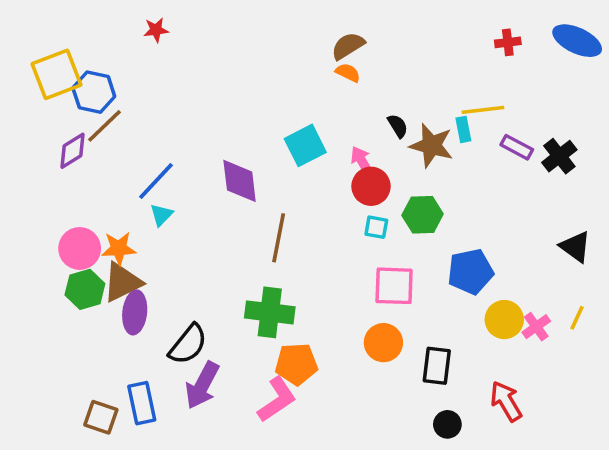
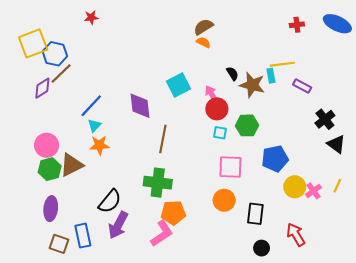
black cross: (559, 156) -> (325, 119), moved
orange star: (119, 248) -> (100, 145), moved
purple ellipse: (135, 312) -> (51, 209), moved

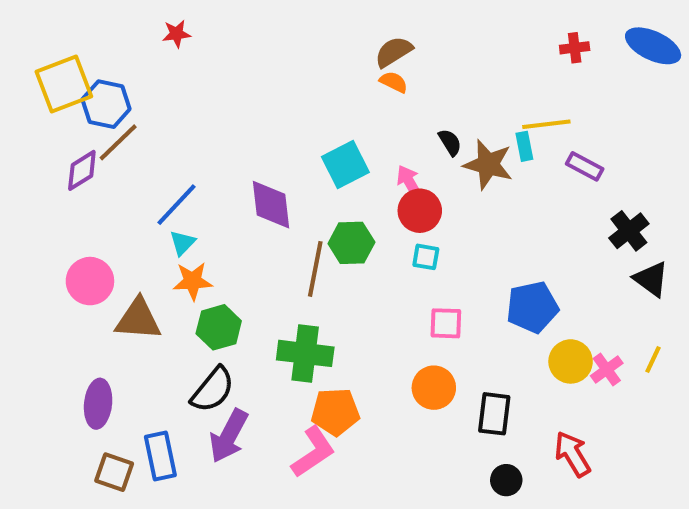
green hexagon: (247, 125) -> (351, 243), moved
brown triangle: (71, 165) -> (138, 319), turned 30
pink square: (230, 167) -> (446, 323), size x0.7
green hexagon: (50, 169) -> (219, 327), moved

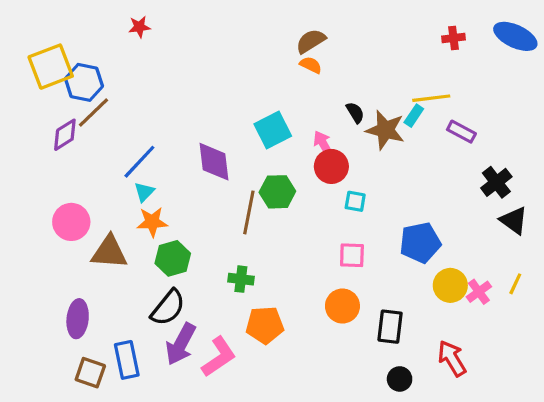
cyan rectangle: (524, 146) -> (414, 116), turned 45
cyan square: (426, 257) -> (355, 201), moved
green cross: (305, 353) -> (241, 279), size x0.6
pink L-shape: (313, 452) -> (219, 357), moved

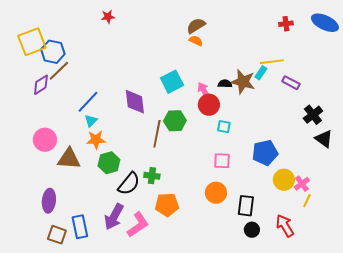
red star: (139, 27) -> (108, 17), moved
black semicircle: (355, 113) -> (225, 84), moved, turned -56
yellow line: (515, 284) -> (307, 201), moved
black semicircle: (168, 308) -> (129, 184), moved
black circle: (400, 379) -> (252, 230), moved

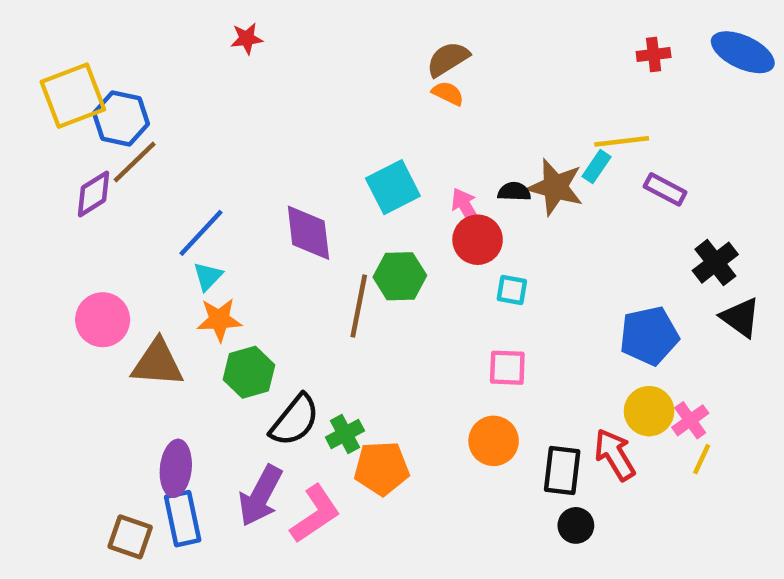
blue pentagon: (265, 153) -> (649, 336), moved
green cross: (152, 176) -> (345, 434), moved, turned -35
purple ellipse: (49, 201) -> (176, 468), moved
red arrow: (285, 226) -> (615, 455), moved

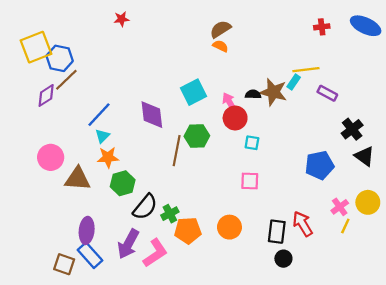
yellow circle: (649, 411) -> (368, 202), moved
orange circle: (494, 441) -> (229, 227), moved
blue rectangle: (183, 519) -> (90, 255), turned -30

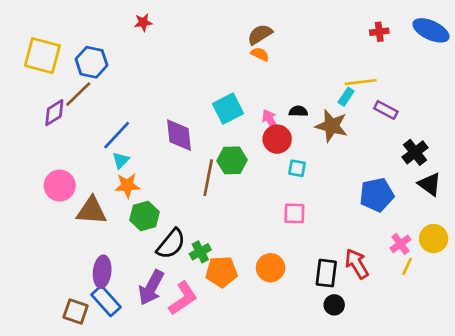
yellow square: (36, 47) -> (42, 56), turned 36
blue hexagon: (60, 58) -> (91, 62), moved
brown star: (273, 92) -> (332, 126), moved

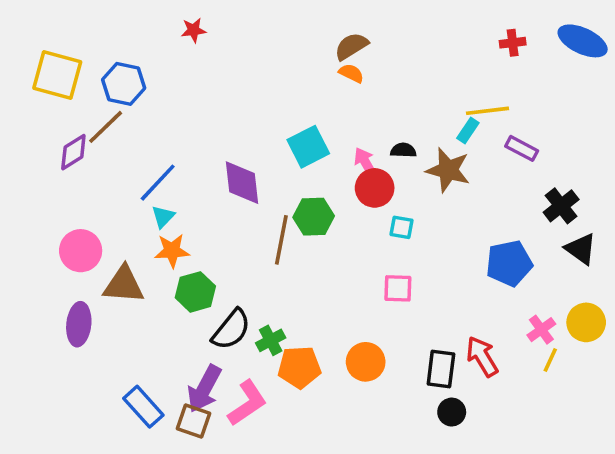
purple ellipse: (102, 272) -> (79, 324), moved
brown square: (76, 311) -> (194, 421), moved

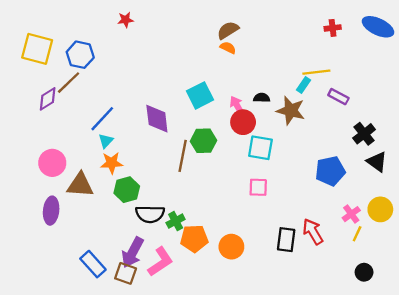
cyan square: (401, 227) -> (260, 148), size x1.6
black semicircle: (231, 330) -> (150, 214), turned 52
orange circle: (366, 362) -> (231, 247), moved
black circle: (452, 412) -> (364, 272), moved

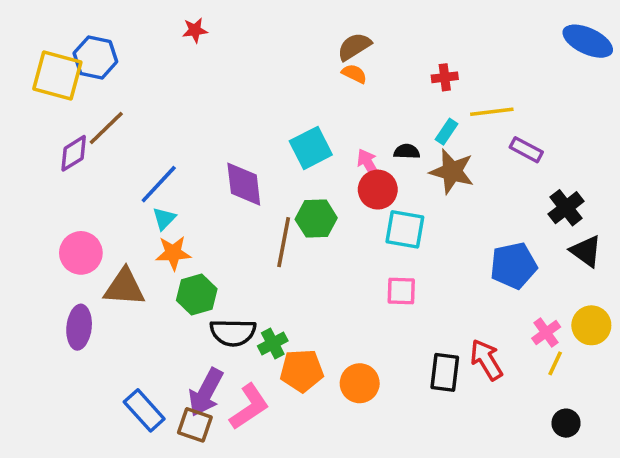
red cross: (333, 28) -> (445, 77), moved
blue hexagon: (80, 55) -> (95, 57), moved
cyan rectangle: (304, 85) -> (447, 132), moved

